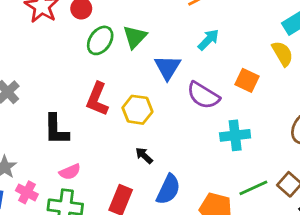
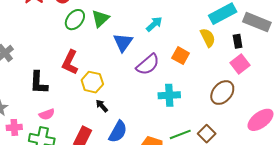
purple semicircle: (203, 95) -> (148, 65), turned -75
yellow hexagon: (137, 110) -> (92, 82), moved
pink cross: (27, 192) -> (14, 127), turned -35

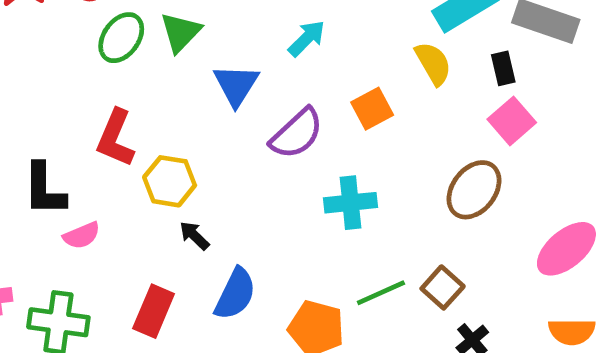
orange square: (181, 56) -> (372, 109), turned 36
pink semicircle: (47, 114) -> (82, 235), moved

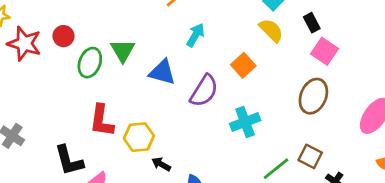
blue triangle: (236, 85) -> (162, 72), turned -32

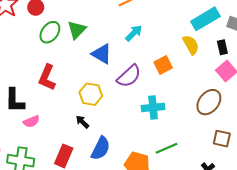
yellow hexagon: (139, 137) -> (91, 94), moved
brown square: (310, 156) -> (222, 139), moved, turned -30

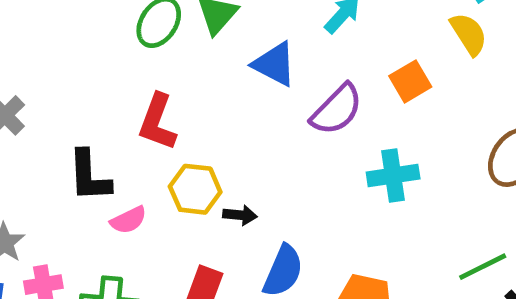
yellow hexagon: (91, 94) -> (195, 189), moved
black arrow: (82, 122) -> (240, 215), turned 144
green line: (167, 148) -> (483, 267), moved

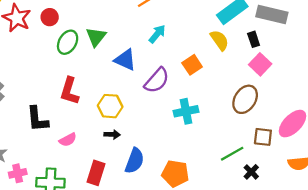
yellow hexagon: (195, 189) -> (110, 106), moved
pink semicircle: (128, 220) -> (68, 140), moved

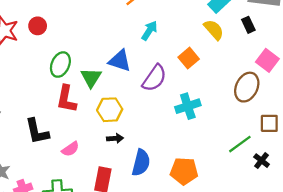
green triangle: (96, 37) -> (91, 78), moved
green ellipse: (68, 42) -> (60, 65), moved
pink square: (260, 64) -> (267, 60), moved

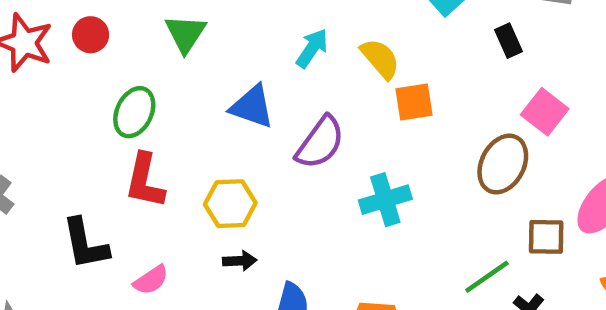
yellow semicircle: (214, 30) -> (380, 59), moved
orange square: (189, 58) -> (414, 102), moved, turned 30
green triangle: (91, 78) -> (186, 34), moved

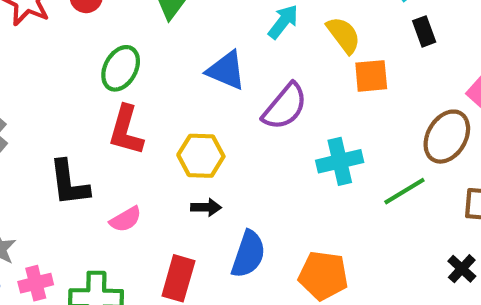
black rectangle: (508, 41) -> (424, 31), moved
green line: (487, 277) -> (404, 191), moved

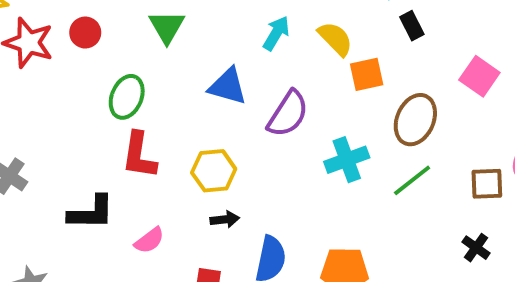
brown ellipse: (447, 137) -> (415, 120), moved
black L-shape: (69, 183) -> (91, 213), turned -75

